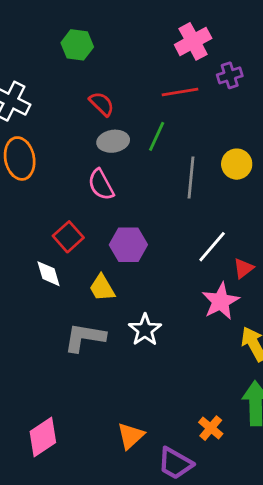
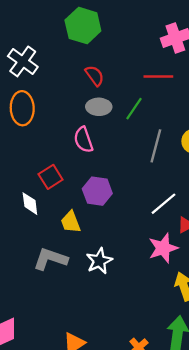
green hexagon: (77, 45) -> (83, 26), size x1.4

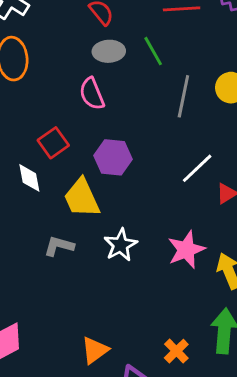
green line: (134, 109) -> (153, 51), turned -60
yellow trapezoid: (71, 222) -> (82, 198), size x1.4
pink star: (163, 248) -> (186, 250), moved
gray L-shape: (50, 259) -> (59, 246), size x0.7

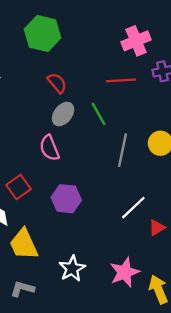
gray ellipse: (109, 51) -> (63, 114), turned -50
yellow trapezoid: (82, 198) -> (24, 244), moved
gray L-shape: (59, 246) -> (22, 289), moved

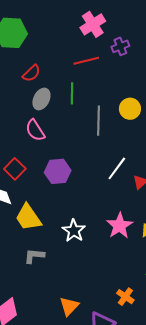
red semicircle: (57, 83) -> (31, 73), turned 96
green line: (98, 114) -> (72, 93), turned 40

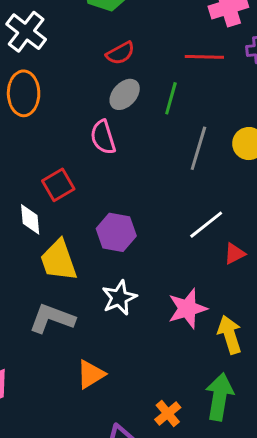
purple hexagon: (58, 171) -> (116, 232), moved
gray L-shape: (34, 256) -> (52, 319), size x1.4
orange triangle: (69, 306) -> (91, 374), moved

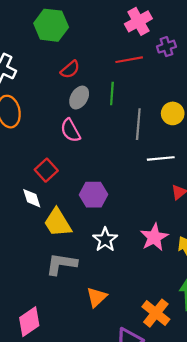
white line: (206, 225) -> (161, 158), moved, turned 45
orange cross: (168, 413) -> (156, 313), size x1.5

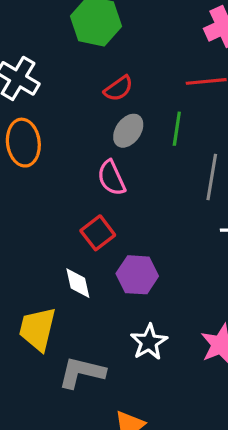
red square: (46, 170) -> (98, 233), moved
white diamond: (32, 198) -> (78, 283), moved
yellow trapezoid: (58, 223) -> (38, 329), moved, turned 40

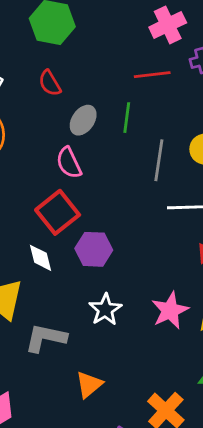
red semicircle: (118, 88) -> (50, 83), moved, turned 96
red square: (98, 233) -> (58, 212), size x1.4

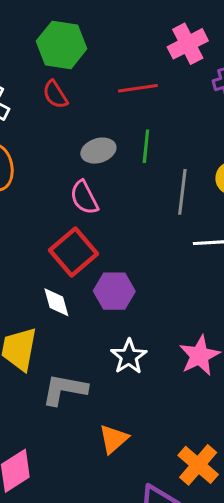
red line: (152, 75) -> (138, 88), moved
red semicircle: (50, 83) -> (55, 95), moved
gray ellipse: (83, 120) -> (98, 151), turned 40

